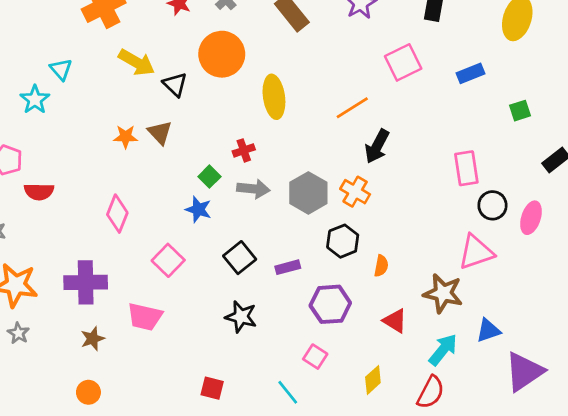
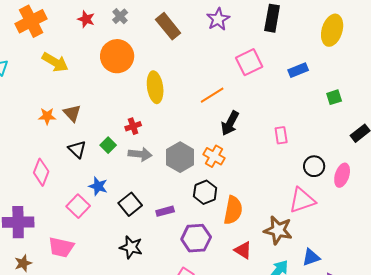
black triangle: (175, 84) -> (77, 149), moved
pink rectangle: (466, 168) -> (281, 135), moved, size x0.7
blue star: (198, 209) -> (98, 186), moved
orange semicircle: (381, 266) -> (233, 210), size x1.8

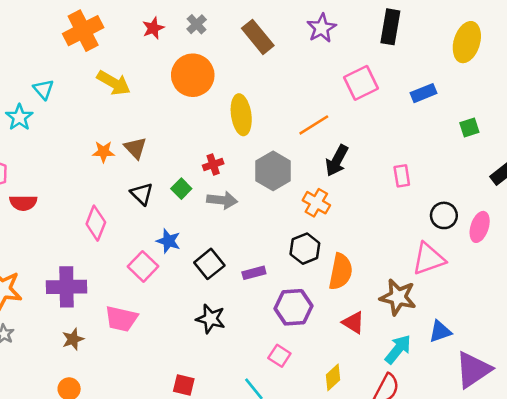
red star: (86, 19) -> (153, 28), turned 30
gray hexagon: (180, 157) -> (273, 171), moved

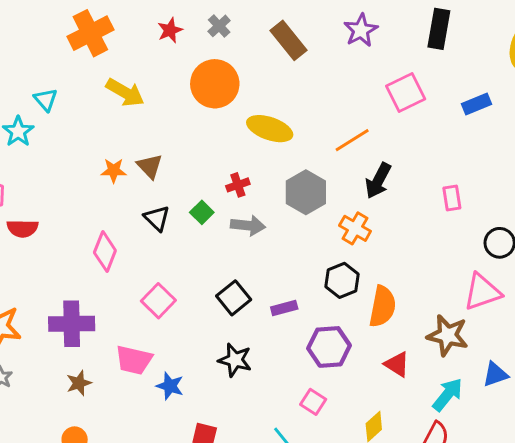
yellow ellipse: (241, 115) -> (270, 129), turned -63
blue star: (169, 241) -> (170, 386), moved

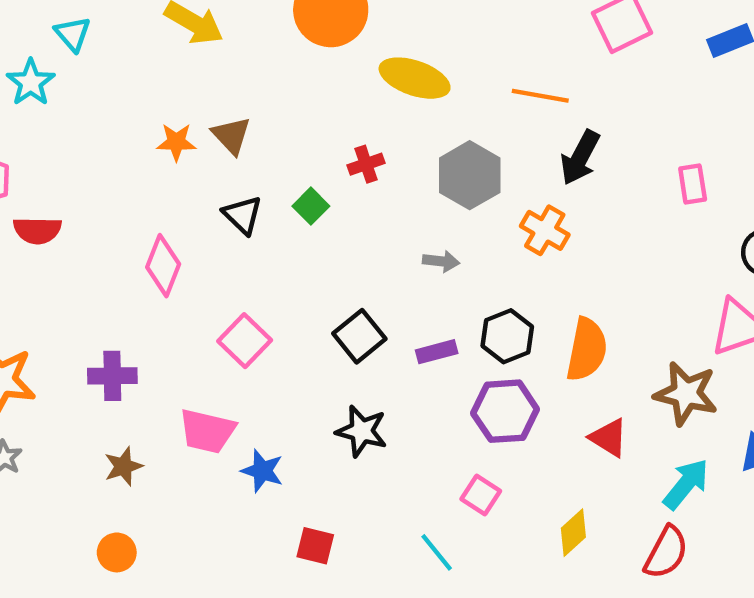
orange line: (352, 140) -> (540, 96), turned 42
gray arrow: (248, 225) -> (441, 261), moved, size x0.7
black hexagon: (342, 280) -> (507, 336), moved
purple cross: (72, 324) -> (112, 376), size x0.7

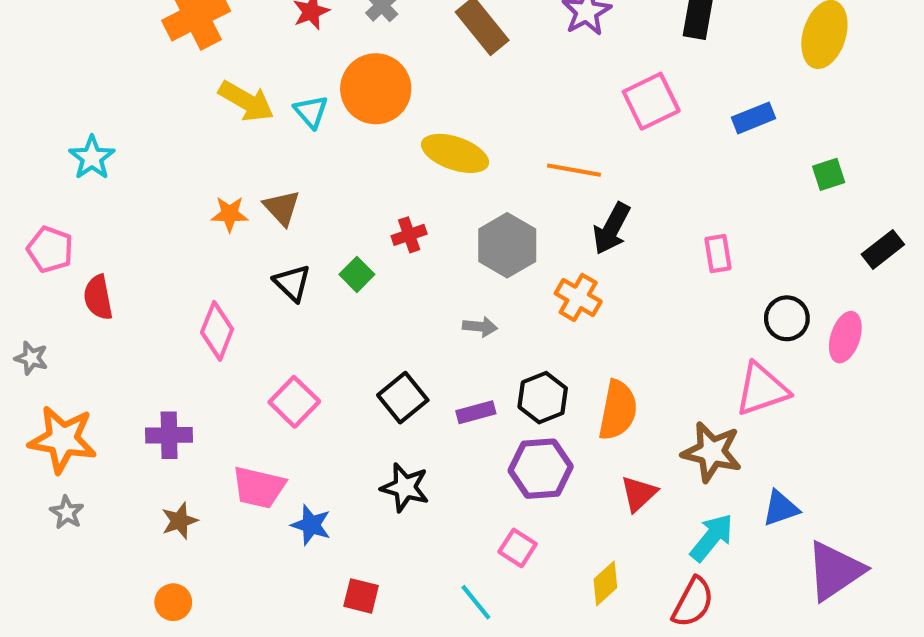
cyan triangle: (73, 34) -> (311, 112), moved
red semicircle: (37, 230) -> (98, 297), turned 78
red triangle: (609, 438) -> (639, 494), turned 45

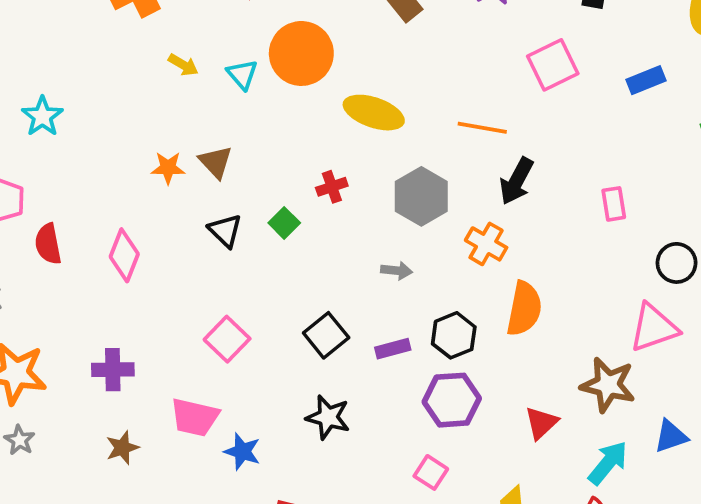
yellow arrow: (246, 101) -> (183, 65), size x0.6
pink diamond: (217, 331) -> (124, 255), moved
orange semicircle: (618, 410) -> (524, 309), moved

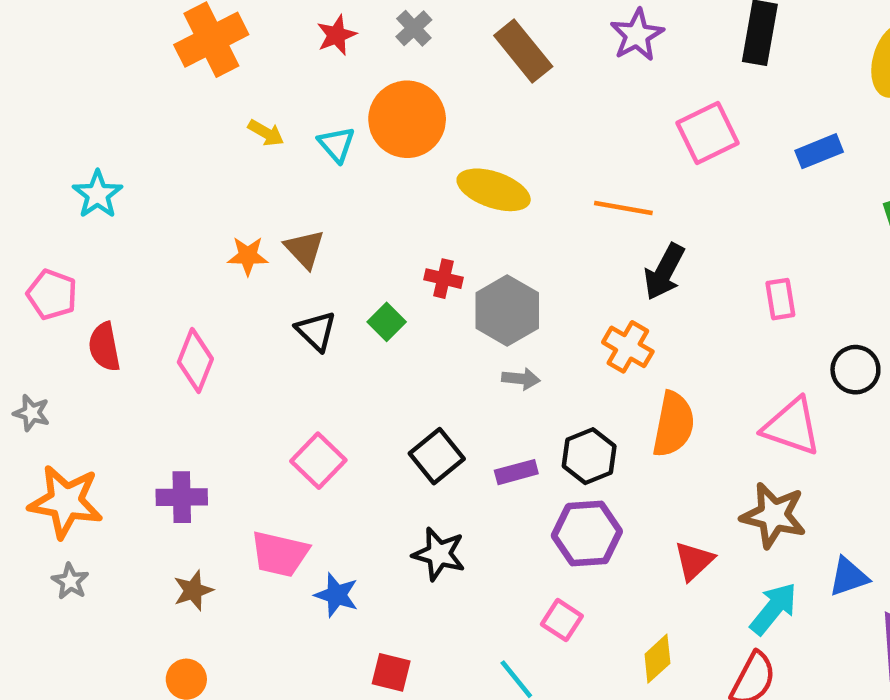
red cross: (332, 187) -> (443, 279), turned 32
gray hexagon: (421, 196) -> (507, 310), moved
pink triangle: (654, 328) -> (792, 427), moved, turned 38

